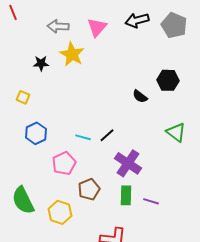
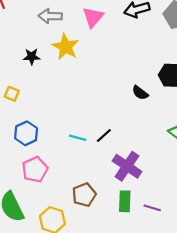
pink pentagon: (64, 163) -> (35, 170), moved

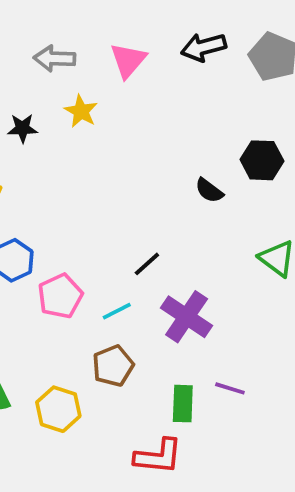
yellow star: (66, 47) -> (81, 111), size x0.7
cyan line: (78, 138) -> (117, 311), moved, turned -42
pink pentagon: (35, 170) -> (60, 296), moved
green rectangle: (125, 201) -> (183, 404), moved

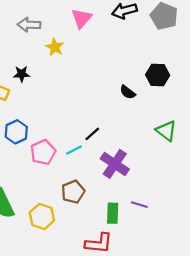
gray arrow: (55, 58) -> (29, 25), moved
black star: (22, 128) -> (22, 74), moved
cyan line: (117, 311) -> (74, 150), moved

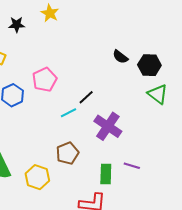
black star: (22, 74) -> (17, 25), moved
black hexagon: (158, 75) -> (149, 65), moved
pink pentagon: (43, 152) -> (45, 80), moved

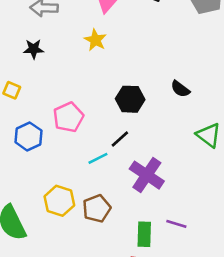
yellow star: (50, 13) -> (95, 40), moved
black semicircle: (120, 57) -> (180, 89), moved
black hexagon: (149, 65) -> (130, 99), moved
yellow hexagon: (37, 177) -> (59, 201), moved

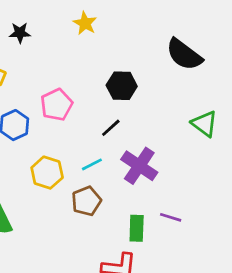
black semicircle: (180, 89) -> (184, 54), moved, size x1.8
cyan line: (98, 158) -> (92, 164), moved
yellow hexagon: (59, 201) -> (47, 173), moved

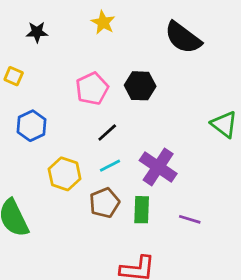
black semicircle: (184, 54) -> (183, 38), moved
pink pentagon: (57, 105) -> (92, 89), moved
black line: (111, 128) -> (107, 133), moved
green rectangle: (137, 228) -> (142, 210), moved

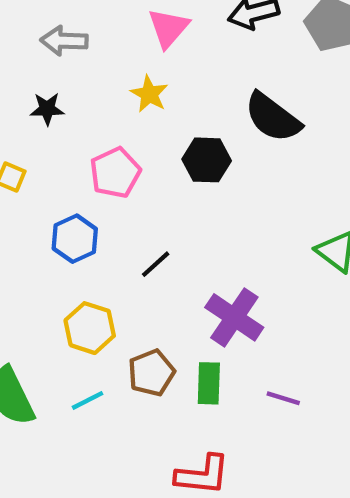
black hexagon: (140, 86) -> (207, 160), moved
pink pentagon: (92, 89) -> (115, 173), moved
blue hexagon: (31, 126) -> (75, 239), moved
cyan line: (110, 166) -> (88, 400), moved

